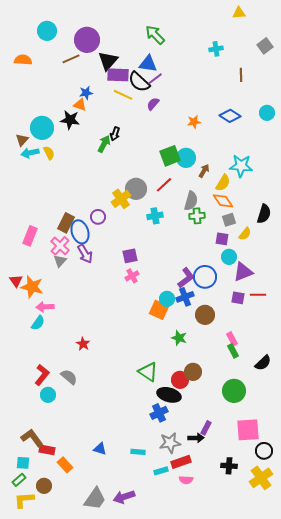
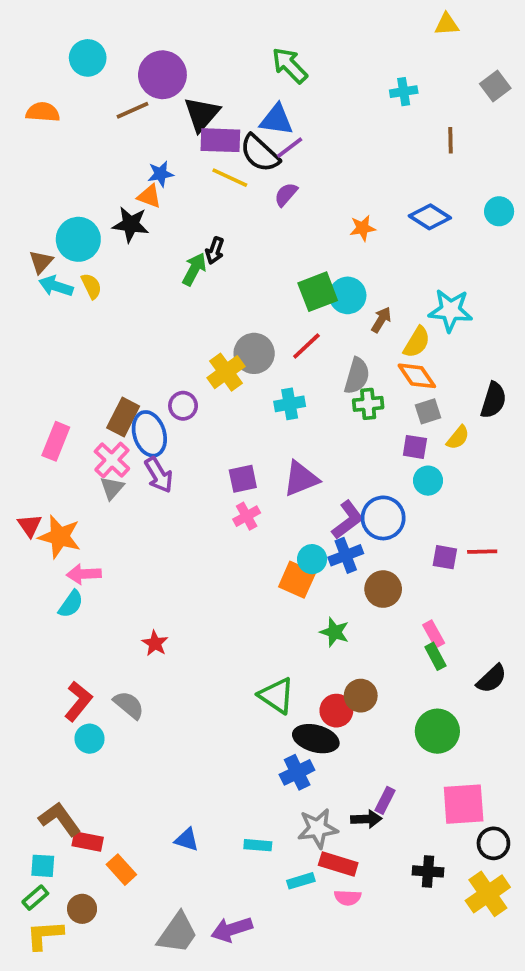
cyan arrow: (30, 153) -> (56, 286), turned 30
purple triangle: (243, 272) -> (301, 479), moved
red rectangle: (181, 462) -> (338, 864), turned 36

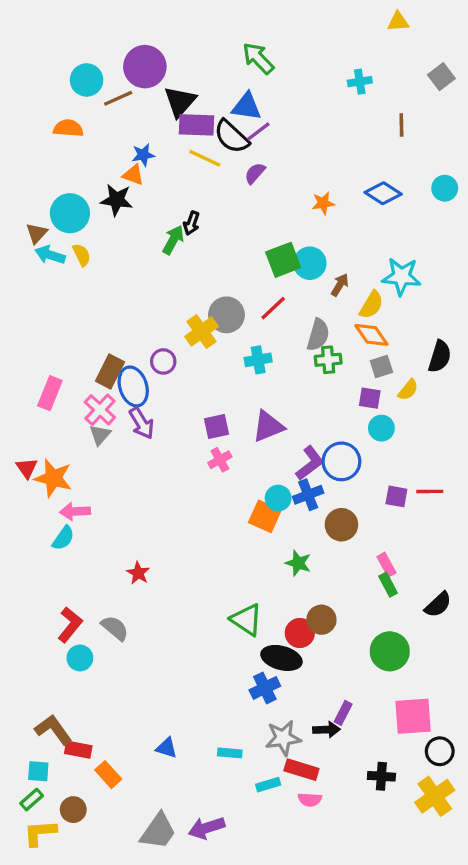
cyan circle: (88, 58) -> (87, 80), moved
orange semicircle: (43, 112) -> (68, 128), moved

